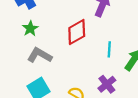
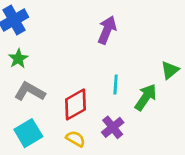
red diamond: (77, 32) -> (76, 104), moved

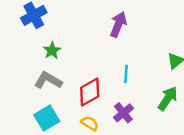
green star: (18, 59) -> (52, 50), moved
green arrow: (146, 97) -> (168, 99), moved

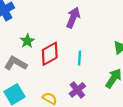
green star: (52, 50) -> (27, 41), moved
red diamond: (90, 92) -> (50, 54), moved

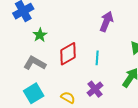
purple arrow: (73, 18) -> (106, 21), moved
green star: (27, 41) -> (40, 35), moved

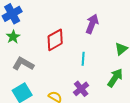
green star: (40, 35) -> (13, 37), moved
red diamond: (68, 54) -> (55, 40), moved

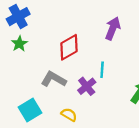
gray L-shape: (23, 64) -> (54, 79), moved
purple cross: (81, 89) -> (87, 86), moved

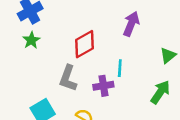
gray L-shape: (54, 79) -> (68, 78), turned -100
purple cross: (87, 86) -> (103, 86), turned 30

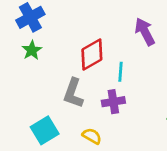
purple arrow: (131, 24) -> (145, 32), turned -50
cyan line: (120, 68) -> (120, 72), moved

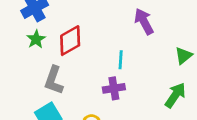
red diamond: (92, 55) -> (70, 41), moved
gray L-shape: (73, 93) -> (54, 80), moved

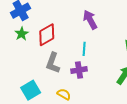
purple arrow: (144, 21) -> (90, 20), moved
gray L-shape: (54, 80) -> (53, 63), moved

